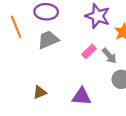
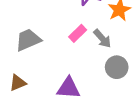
gray trapezoid: (48, 40) -> (28, 40), moved

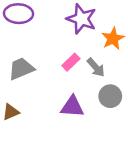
purple triangle: (68, 88) -> (72, 107), moved

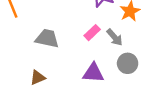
gray trapezoid: (21, 69) -> (47, 39), turned 35

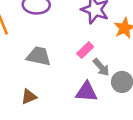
gray arrow: (115, 37) -> (101, 67), moved

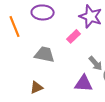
pink rectangle: (85, 50) -> (74, 36), moved

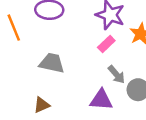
pink rectangle: (74, 36) -> (106, 44), moved

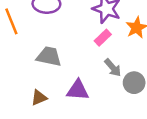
purple triangle: (101, 100) -> (78, 90), moved

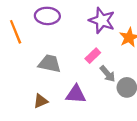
pink rectangle: (103, 38) -> (93, 56), moved

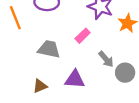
pink rectangle: (93, 56) -> (83, 36), moved

